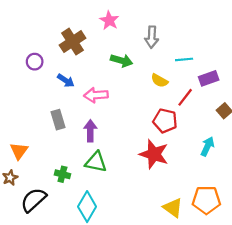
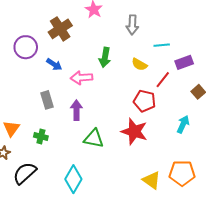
green arrow: (122, 61) -> (105, 57), moved, turned 84
purple circle: (35, 62) -> (26, 47), size x1.5
green triangle: (96, 162) -> (94, 139), moved
green cross: (62, 174) -> (41, 137), moved

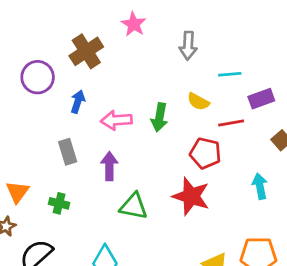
green arrow: (105, 57) -> (159, 117), moved
blue arrow: (54, 64) -> (78, 102), turned -105
red line: (163, 80) -> (231, 123), turned 42
cyan arrow: (183, 124) -> (260, 186), turned -36

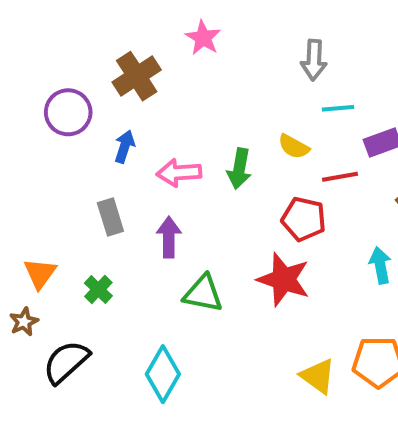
gray arrow: (188, 46) -> (314, 60), moved
green cross: (59, 203) -> (98, 290), turned 30

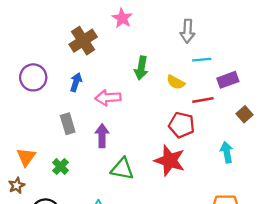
purple circle: (68, 112) -> (33, 77), moved
green arrow: (239, 169) -> (141, 68), moved

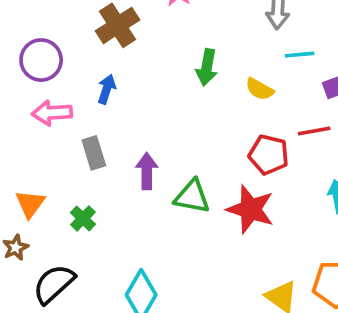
purple circle: (33, 77) -> (41, 60), moved
pink arrow: (108, 98) -> (52, 113), moved
red line: (203, 100) -> (314, 131), moved
green triangle: (122, 169) -> (192, 197), moved

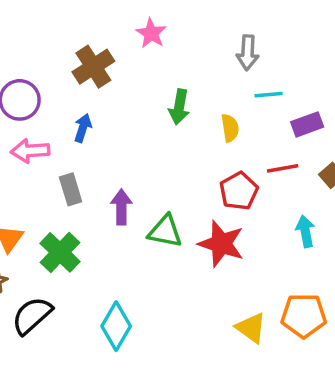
yellow semicircle: (260, 89) -> (230, 128), turned -128
red pentagon: (269, 155) -> (239, 191), turned 30
green cross: (83, 218) -> (60, 252), size x1.6

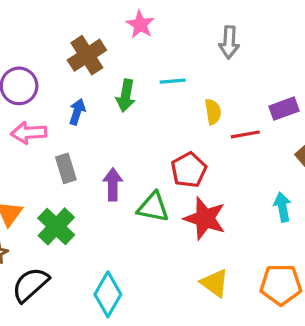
cyan line: (269, 95) -> (173, 81), moved
green arrow: (179, 107) -> (126, 96), moved
red line: (283, 168) -> (245, 134), moved
red pentagon: (239, 191) -> (189, 170), moved
yellow triangle: (251, 328) -> (215, 283), moved

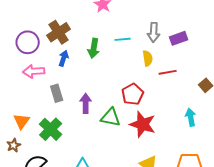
gray arrow: (229, 42) -> (154, 32), moved
brown cross: (87, 55) -> (59, 32), moved
purple rectangle: (284, 109) -> (179, 38), moved

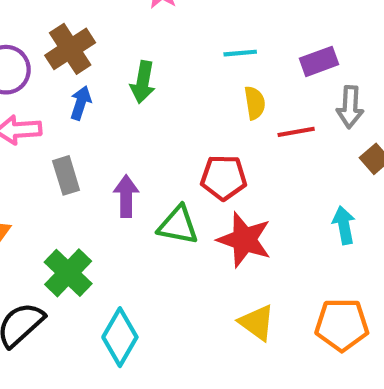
gray arrow: (154, 32) -> (350, 107), moved
cyan line: (123, 39) -> (240, 53), moved
red pentagon: (133, 94) -> (224, 177), turned 30
green cross: (51, 129) -> (68, 273), moved

